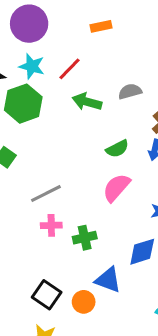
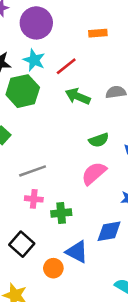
black square: (47, 295) -> (22, 244), moved

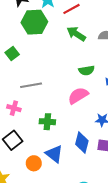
pink cross: (34, 199) -> (14, 108), moved
blue diamond: (109, 231) -> (82, 142), turned -75

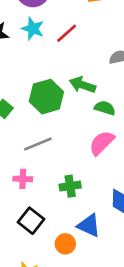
green hexagon: (34, 22) -> (46, 97), moved
green arrow: (76, 34) -> (82, 85), moved
green semicircle: (86, 70) -> (105, 108), turned -140

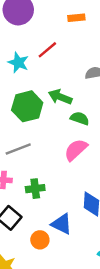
cyan star: (33, 29) -> (18, 63), moved
green cross: (70, 186) -> (35, 189), moved

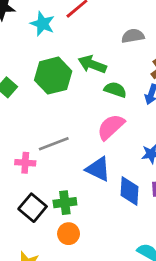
gray line: (18, 149) -> (54, 144), moved
green cross: (35, 189) -> (65, 203), moved
blue triangle: (62, 224) -> (98, 169), moved

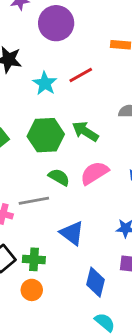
green semicircle: (115, 90) -> (59, 177), moved
pink semicircle: (111, 127) -> (94, 173), moved
blue diamond: (129, 191) -> (96, 282), moved

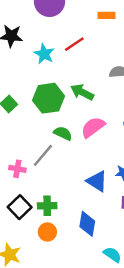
gray line: (34, 201) -> (43, 155), turned -35
blue triangle: (72, 233) -> (97, 181), moved
blue diamond: (96, 282) -> (87, 224), moved

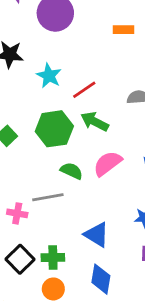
red line: (74, 44) -> (84, 90), moved
gray line: (43, 155) -> (48, 197), turned 40
blue triangle: (97, 181) -> (97, 235), moved

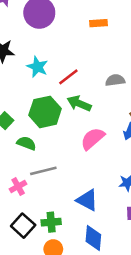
green semicircle: (72, 171) -> (26, 143), moved
pink cross: (17, 213) -> (18, 186), turned -35

